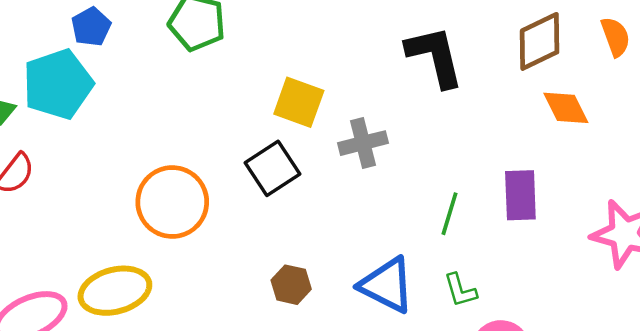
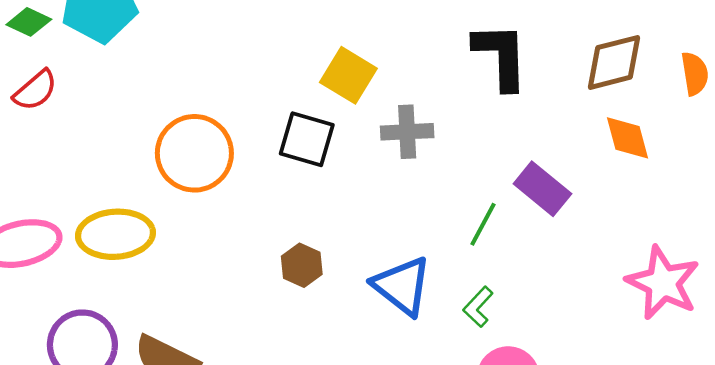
black square: (273, 168) -> (307, 139), turned 38
purple rectangle: (520, 195) -> (542, 189), moved, turned -60
green L-shape: (460, 290) -> (478, 307), turned 48

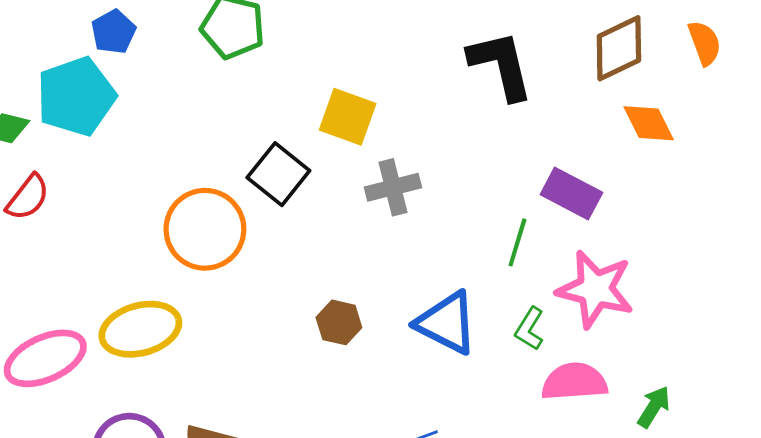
gray cross: (407, 132) -> (393, 187), moved
black square: (307, 139) -> (278, 174), moved, turned 34
pink star: (663, 283) -> (595, 289), moved

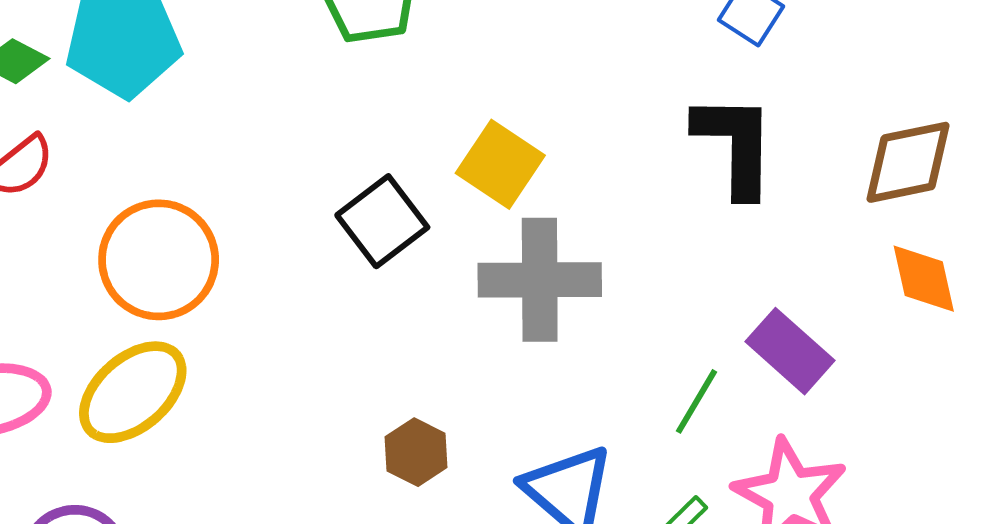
gray cross: (393, 187) -> (540, 280), size x1.5
orange circle: (205, 229) -> (159, 260), moved
yellow ellipse: (140, 329) -> (133, 392), turned -40

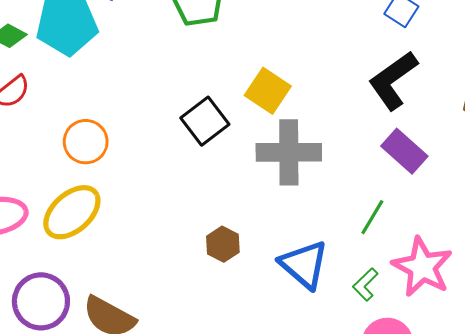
black L-shape: (735, 145) -> (393, 80), turned -126
orange circle: (159, 260) -> (86, 142), size x0.7
purple rectangle: (790, 351) -> (404, 151), moved

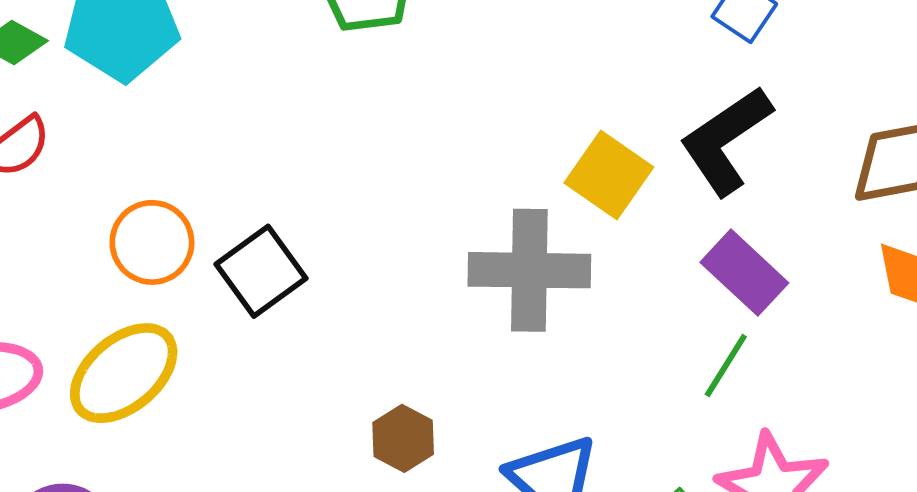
yellow square: (268, 91) -> (609, 175), moved
black square: (205, 121) -> (261, 271), moved
green line: (372, 217) -> (726, 366), moved

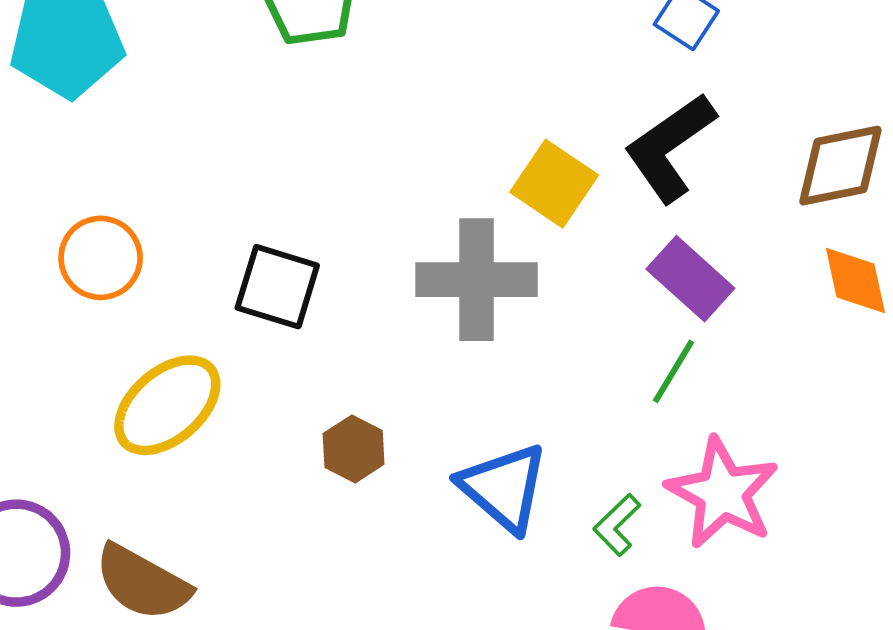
black square: (261, 271) -> (277, 287), moved, turned -36
yellow ellipse: (124, 373) -> (167, 405), moved

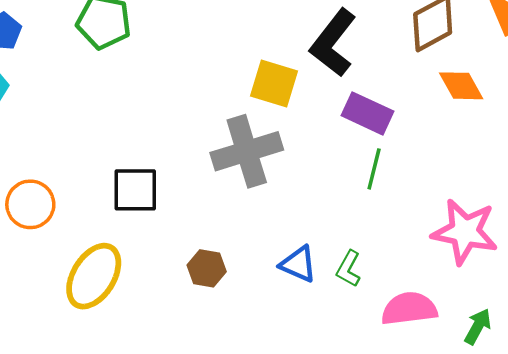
blue triangle: (504, 488) -> (298, 264), size x0.7
pink star: (722, 493) -> (465, 232), moved
green L-shape: (617, 525) -> (349, 269), moved

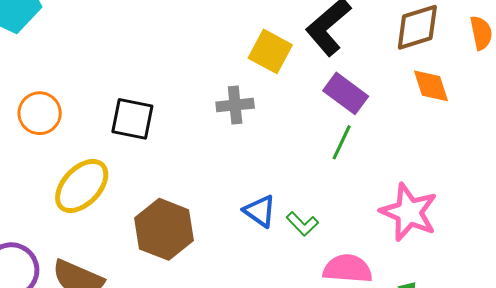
gray cross: (247, 151) -> (235, 105), size x0.6
brown hexagon: (207, 268) -> (164, 229), moved, size x1.8
green L-shape: (349, 269) -> (302, 224), turned -84

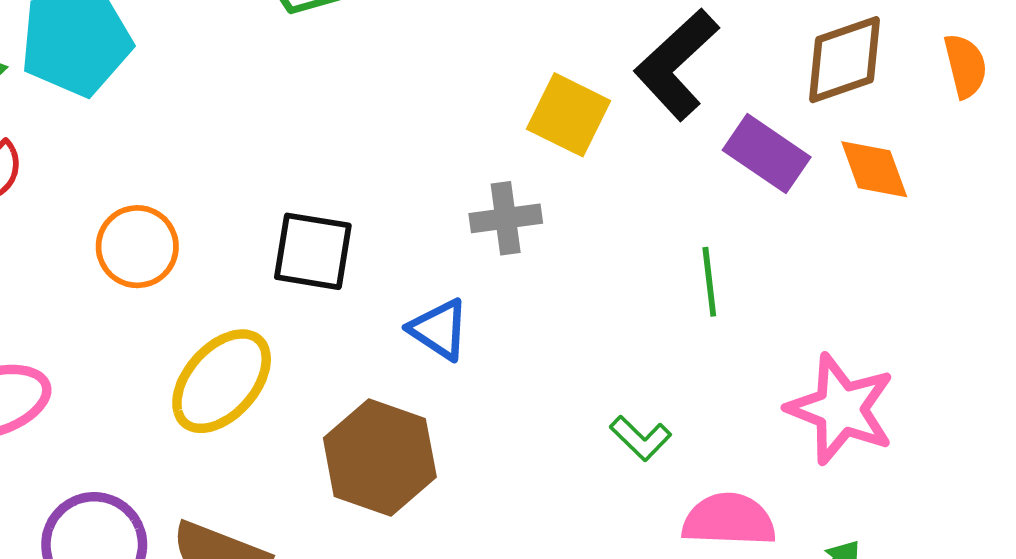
purple rectangle: (346, 93) -> (767, 154), moved
green line: (342, 142) -> (709, 282), turned -30
blue triangle: (260, 211) -> (439, 329), moved

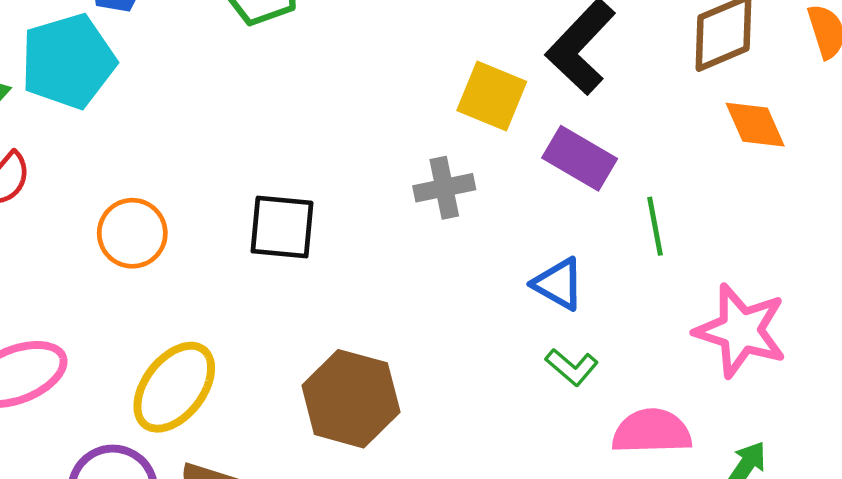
purple rectangle: (767, 154) -> (580, 158), moved
green line: (709, 282) -> (655, 226), moved
blue triangle: (439, 329) -> (558, 284), moved
yellow ellipse: (222, 381) -> (174, 387), moved

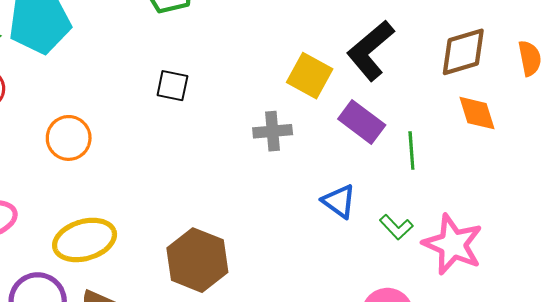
green line: (655, 226) -> (411, 151), moved
black square: (282, 227) -> (172, 86), moved, size x0.7
green L-shape: (572, 367) -> (396, 227), moved
yellow ellipse: (174, 387) -> (85, 240), turned 30

